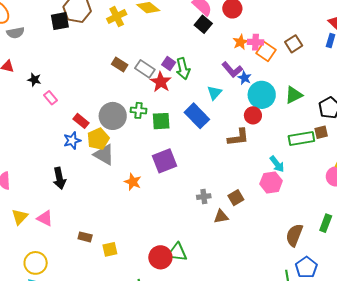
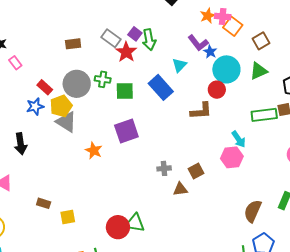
brown square: (294, 44) -> (261, 41), moved
brown rectangle: (120, 64) -> (73, 44), moved, turned -42

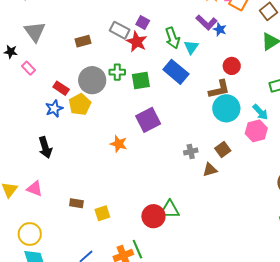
green arrow: (149, 40) -> (173, 38), moved
cyan circle: (226, 69) -> (226, 108), moved
gray triangle: (66, 122) -> (35, 32), moved, turned 30

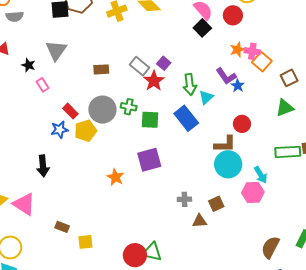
pink triangle: (35, 189) -> (24, 204), size x1.4

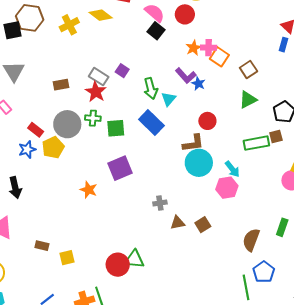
red star: (154, 81) -> (96, 92), moved
brown square: (216, 204) -> (203, 225), moved

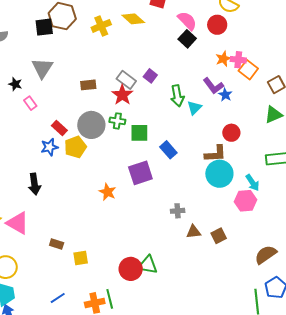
blue rectangle: (151, 122) -> (168, 150), moved, size x0.7
brown semicircle: (251, 240) -> (266, 255), turned 30

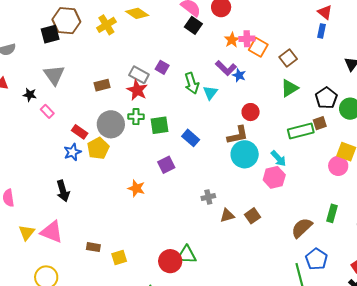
purple square: (140, 173) -> (166, 165), size x0.7

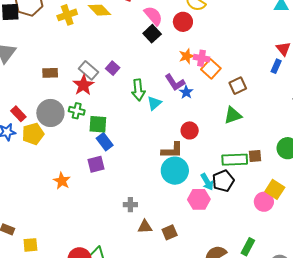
black pentagon: (326, 98) -> (223, 181), moved
blue rectangle: (191, 138) -> (105, 142), moved

